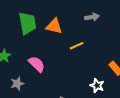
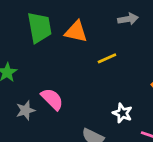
pink semicircle: (37, 64) -> (52, 99), moved
white star: (97, 86) -> (122, 113), moved

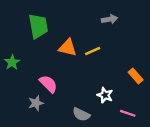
orange triangle: (76, 32) -> (68, 48), moved
gray star: (25, 110) -> (36, 103), moved

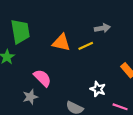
gray arrow: (110, 19) -> (102, 28), moved
green trapezoid: (38, 26) -> (20, 31), moved

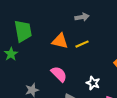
gray arrow: (102, 28) -> (82, 17), moved
pink semicircle: (42, 78) -> (59, 74), moved

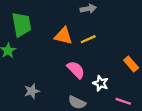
pink semicircle: (59, 74) -> (76, 70), moved

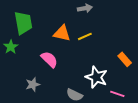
pink semicircle: (76, 70) -> (49, 59), moved
white star: (101, 83) -> (96, 77), size x1.5

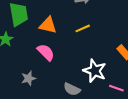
orange triangle: (62, 33) -> (48, 25), moved

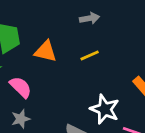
pink semicircle: (46, 52) -> (21, 87), moved

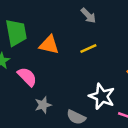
gray arrow: (90, 18) -> (88, 15), turned 56
gray star: (21, 119) -> (43, 105), moved

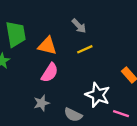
gray arrow: (88, 15) -> (79, 26), moved
pink semicircle: (27, 77) -> (50, 73), moved, turned 78

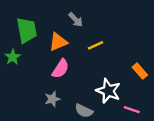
gray arrow: (79, 26) -> (76, 20), moved
orange triangle: (47, 46) -> (58, 42), turned -36

